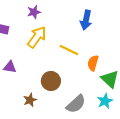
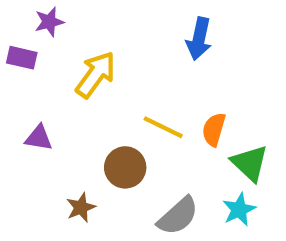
purple star: (34, 12) -> (49, 22), moved
yellow line: (69, 50) -> (163, 127), moved

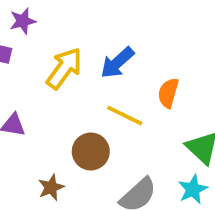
blue arrow: (199, 39) -> (117, 63), moved, turned 36
orange semicircle: (214, 129) -> (168, 93), moved

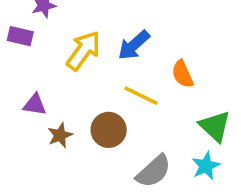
orange semicircle: (168, 93) -> (182, 74), turned -40
brown star: (51, 187) -> (60, 135), moved

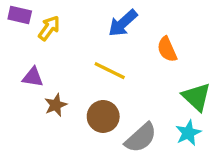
yellow arrow: (83, 51) -> (49, 28), moved, size x0.7
yellow line: (141, 96) -> (110, 71), moved
brown circle: (109, 130) -> (103, 116), moved

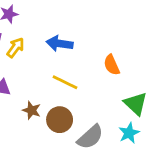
blue arrow: (123, 23) -> (60, 44), moved, turned 50
brown star: (56, 105) -> (32, 110), moved, turned -30

